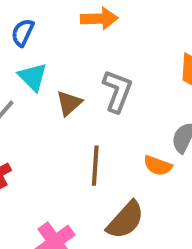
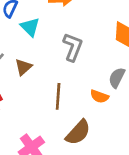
cyan triangle: (33, 77) -> (30, 27), moved
brown triangle: (69, 103) -> (23, 67), moved

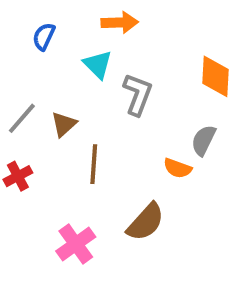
cyan triangle: (30, 27) -> (98, 64), moved
brown line: (58, 96) -> (94, 164), moved

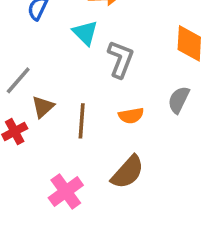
brown triangle: (64, 124) -> (43, 107), moved
orange semicircle: (178, 168) -> (131, 116), moved, turned -30

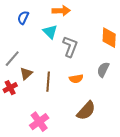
brown semicircle: (128, 172) -> (86, 111), moved

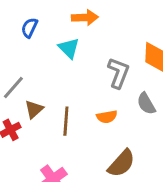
gray L-shape: (70, 47) -> (118, 73), moved
gray semicircle: (103, 70) -> (146, 104), turned -56

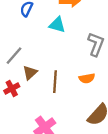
cyan triangle: (69, 48) -> (57, 25), turned -30

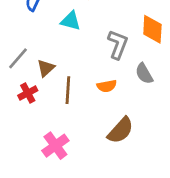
brown triangle: (30, 73) -> (46, 68), moved
red cross: (12, 89) -> (28, 93), moved

